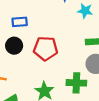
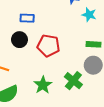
green cross: (76, 83) -> (73, 81), turned 30

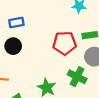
red pentagon: (48, 46) -> (65, 43), moved

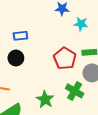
red pentagon: (65, 43) -> (65, 58), turned 30

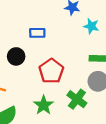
blue rectangle: (20, 36) -> (37, 33), moved
red pentagon: (65, 58) -> (51, 71), moved

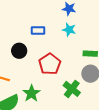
cyan star: (91, 26) -> (69, 30), moved
green star: (44, 105) -> (31, 93), moved

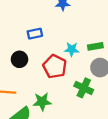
cyan star: (69, 30) -> (72, 49), moved
green star: (31, 93) -> (42, 102), turned -30

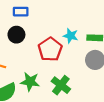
blue rectangle: (35, 34) -> (21, 12), moved
green cross: (84, 88) -> (61, 85), moved

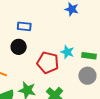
red pentagon: (50, 49) -> (48, 63), turned -30

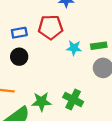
red pentagon: (48, 63) -> (51, 27), moved

